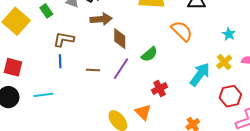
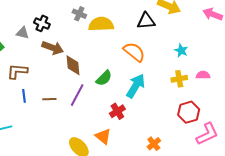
brown arrow: (101, 19) -> (53, 48), turned 30
blue line: (60, 61) -> (24, 96), moved
yellow cross: (224, 62) -> (179, 79), turned 35
cyan arrow: (200, 74) -> (136, 86), moved

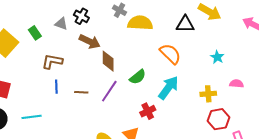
yellow cross: (179, 79) -> (208, 94), moved

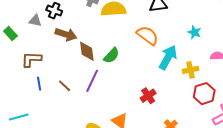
green semicircle: (138, 77) -> (111, 56), moved
cyan arrow: (168, 88) -> (168, 57), moved
brown line: (81, 92) -> (65, 86), turned 48
red cross: (148, 111) -> (148, 96), moved

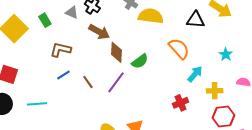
cyan arrow: (168, 57) -> (195, 74), size x0.7
blue line: (39, 84) -> (63, 75), turned 56
red cross: (148, 96) -> (181, 103), moved

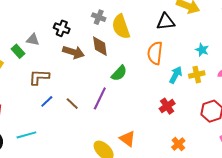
gray triangle: (72, 12) -> (33, 40), moved
yellow semicircle: (151, 16) -> (121, 27), turned -105
orange semicircle: (179, 49) -> (155, 53), turned -120
brown diamond: (117, 52) -> (100, 46), moved
yellow cross: (215, 91) -> (197, 75), moved

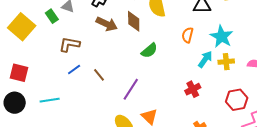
cyan star: (202, 50) -> (222, 37), moved, size x1.6
orange semicircle: (155, 53) -> (188, 35), size x0.7
purple line: (100, 98) -> (131, 89), moved

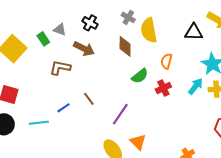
brown arrow: (107, 24) -> (84, 49), moved
orange semicircle: (188, 35) -> (166, 61), moved
blue line: (74, 69) -> (63, 108), moved
red cross: (193, 89) -> (163, 88), moved

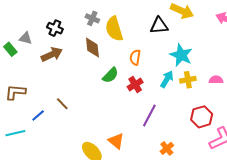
brown arrow: (84, 49) -> (52, 54), turned -45
brown L-shape: (60, 68) -> (15, 92), moved
purple line: (120, 114) -> (149, 116), moved

